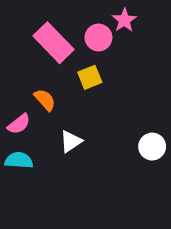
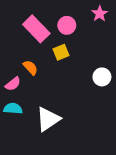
pink star: (124, 20) -> (100, 14), moved
white triangle: (71, 141) -> (48, 119), moved, size x1.6
white circle: (152, 147) -> (102, 77), moved

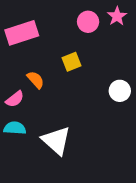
pink circle: (67, 25) -> (88, 22), moved
pink rectangle: (36, 29) -> (22, 33), moved, turned -64
white triangle: (48, 119) -> (56, 141), turned -44

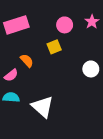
pink star: (117, 16) -> (92, 22), moved
pink circle: (88, 22) -> (65, 25), moved

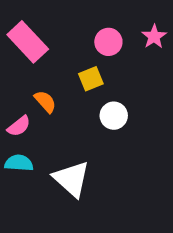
pink rectangle: (16, 25) -> (28, 42), turned 65
white circle: (91, 69) -> (114, 116), moved

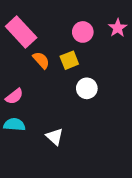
orange semicircle: (45, 102) -> (41, 60), moved
white triangle: (72, 179) -> (55, 137), size x0.6

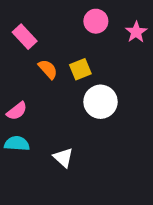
pink rectangle: (21, 32) -> (25, 37), size x0.7
pink circle: (83, 32) -> (96, 21), moved
white circle: (87, 88) -> (101, 102), size x1.4

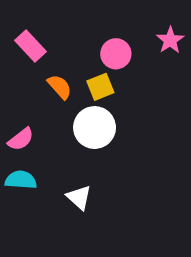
pink circle: (96, 21) -> (116, 54), moved
white circle: (101, 102) -> (95, 128), moved

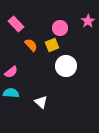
white circle: (95, 128) -> (66, 66), moved

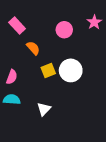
yellow square: (52, 45) -> (48, 70), moved
pink semicircle: (11, 72) -> (12, 77), turned -32
white triangle: (41, 102) -> (44, 109), turned 32

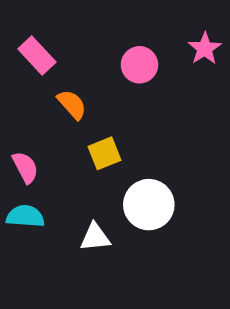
white circle: (71, 70) -> (149, 205), moved
pink semicircle: (12, 77) -> (25, 167), turned -48
white triangle: (44, 109) -> (95, 237), turned 40

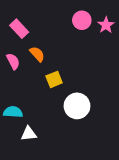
pink circle: (139, 65) -> (82, 20), moved
pink semicircle: (25, 167) -> (13, 61), moved
white triangle: (95, 237) -> (29, 134), moved

